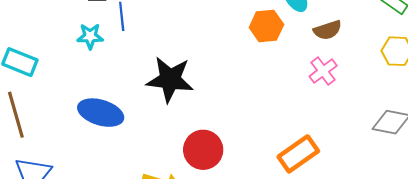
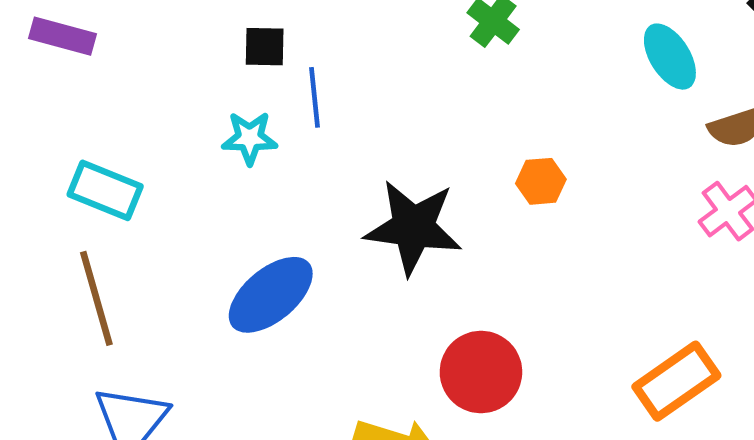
orange hexagon: (266, 26) -> (541, 181), moved, size x0.7
blue ellipse: (101, 113) -> (271, 295), turned -57

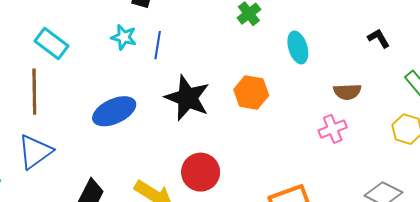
cyan ellipse: (670, 57) -> (298, 48), moved
blue line: (315, 97) -> (158, 45), moved
orange hexagon: (541, 181) -> (251, 93), size x1.5

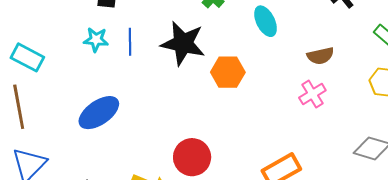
black star: (187, 98) -> (183, 43), moved

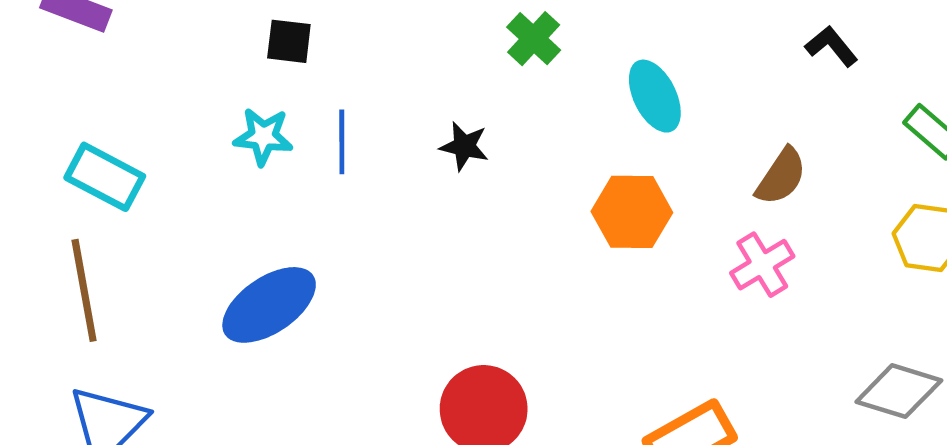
black star: (183, 43) -> (464, 146), size x0.5
brown semicircle: (320, 56) -> (781, 176), turned -44
orange hexagon: (228, 72) -> (632, 212), moved

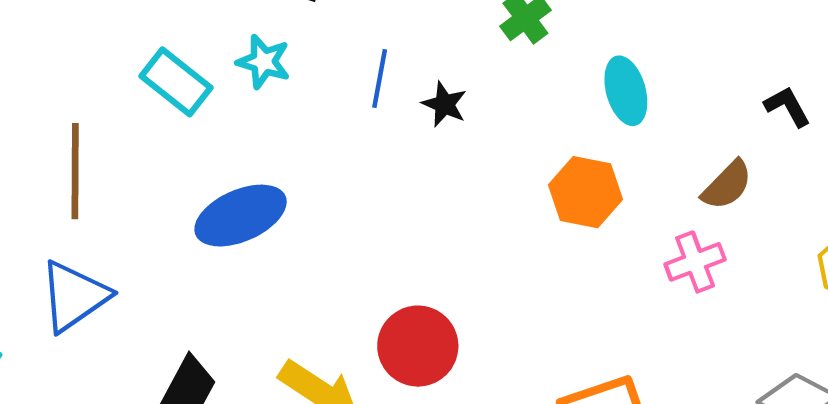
black L-shape: (832, 46) -> (787, 106), moved
blue line: (342, 142) -> (380, 79), moved
cyan rectangle: (105, 177) -> (176, 82), moved

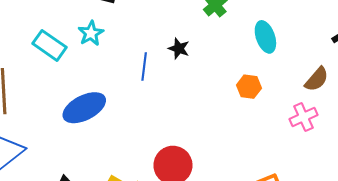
cyan star: (264, 62) -> (91, 33), turned 30
blue line: (380, 79) -> (144, 67), moved
orange hexagon: (586, 192) -> (249, 87), size x0.7

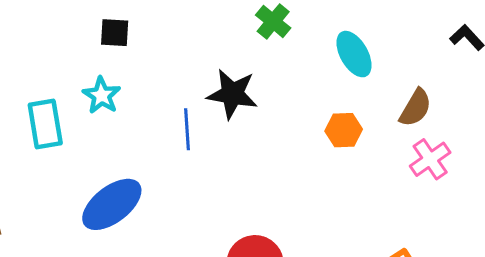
cyan rectangle: (50, 45) -> (45, 124), turned 56
black star: (179, 49) -> (232, 94), size x1.6
brown semicircle: (317, 79) -> (415, 108), moved

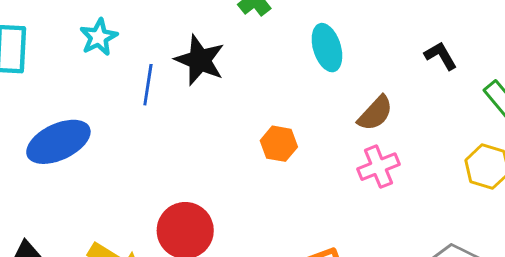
cyan star: (102, 95) -> (99, 37), moved
orange hexagon: (344, 130) -> (279, 144), moved

